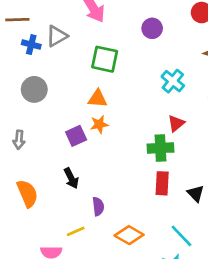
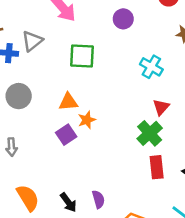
orange triangle: (98, 99) -> (68, 102), moved
green cross: (160, 148) -> (150, 133), turned -30
black arrow: (71, 178) -> (68, 202), moved

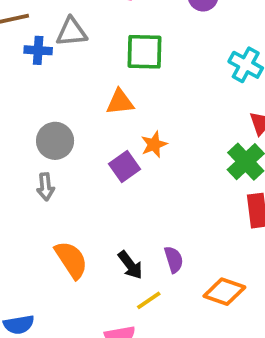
gray triangle: (32, 41) -> (72, 32), turned 35
gray circle: (19, 96) -> (55, 141), moved
orange triangle: (68, 102) -> (120, 102), moved

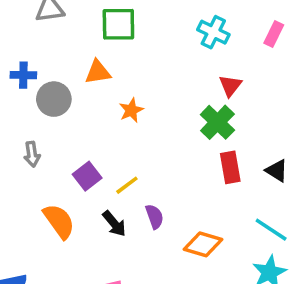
blue cross: (38, 50) -> (23, 75), moved
gray circle: (55, 141) -> (54, 99), moved
purple square: (124, 167) -> (87, 176), moved
yellow line: (149, 300) -> (127, 185), moved

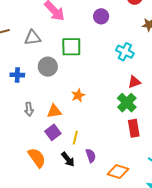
orange triangle: (98, 72) -> (54, 111), moved
red triangle: (230, 86) -> (134, 82), turned 32
gray circle: (54, 99) -> (48, 67), moved
gray arrow: (32, 154) -> (29, 109), moved
yellow line: (127, 185) -> (75, 138), turned -40

